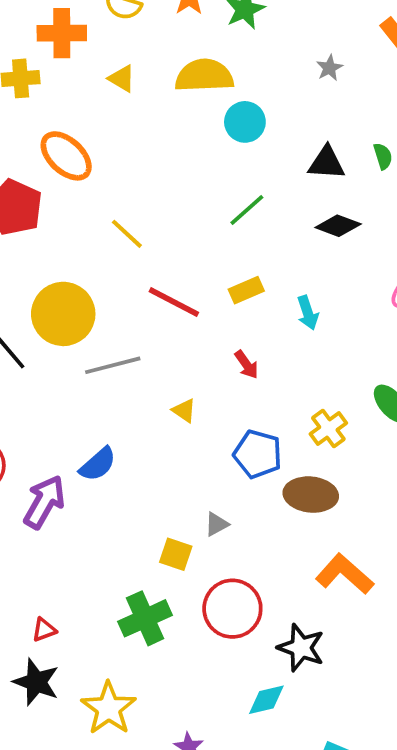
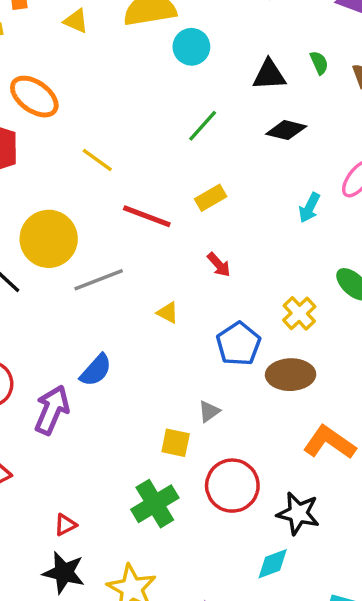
cyan arrow: (308, 313) -> (309, 208), moved, turned 52
blue pentagon: (258, 454) -> (238, 344), turned 30

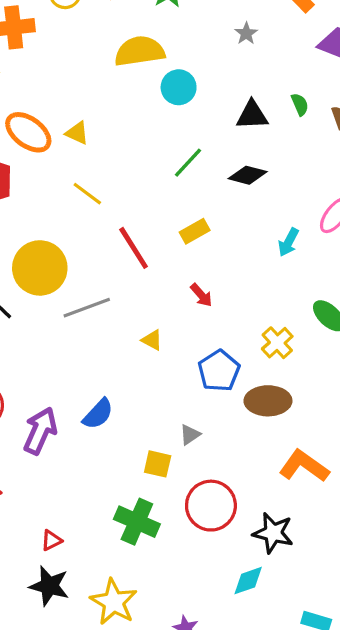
yellow triangle: (76, 21) -> (77, 133), moved
black diamond: (286, 130) -> (248, 175), moved
red line: (147, 216) -> (134, 248), turned 36
blue semicircle: (96, 370) -> (98, 414), moved
green cross: (155, 504) -> (137, 522), turned -36

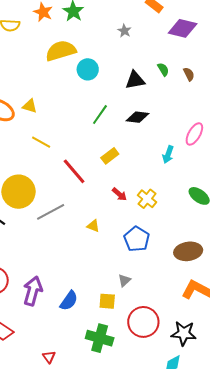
yellow cross: (277, 343) -> (147, 199), moved
brown ellipse: (268, 401) -> (188, 251), moved
blue semicircle: (98, 414) -> (69, 301), moved
red triangle: (51, 540) -> (49, 357), turned -32

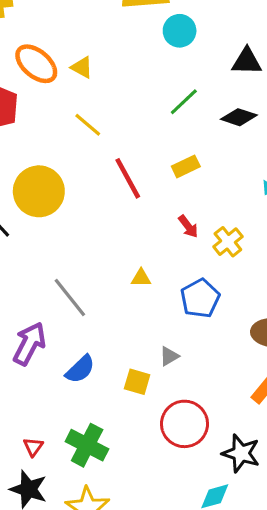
gray line: (51, 212) -> (70, 298), moved, turned 68
yellow triangle: (93, 226) -> (141, 278), moved, turned -32
green cross: (100, 338) -> (87, 445), moved

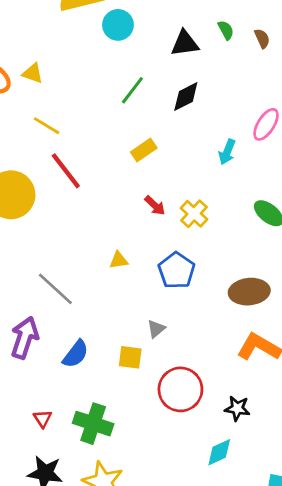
black diamond: (239, 117) -> (186, 96), turned -36
red line: (128, 178) -> (66, 171), moved
red triangle: (33, 447) -> (43, 419), moved
black star: (241, 453) -> (237, 408), size x0.7

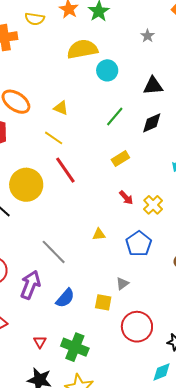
yellow triangle: (33, 73) -> (61, 108), moved

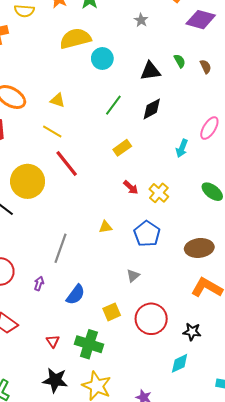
gray line: (54, 252) -> (60, 248), turned 68
purple arrow: (30, 285) -> (39, 283), size x0.5
yellow square: (103, 302) -> (112, 312), moved, turned -30

